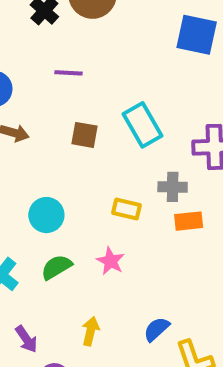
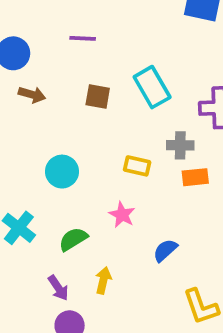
green semicircle: (56, 267) -> (73, 239), moved
blue semicircle: (157, 329) -> (165, 250), moved
purple arrow: (26, 339) -> (58, 288), moved

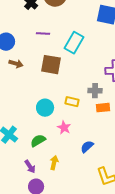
cyan rectangle: (152, 87) -> (74, 43), moved, turned 60
brown square: (98, 96) -> (51, 65), size x1.5
cyan circle: (62, 172) -> (45, 108), moved

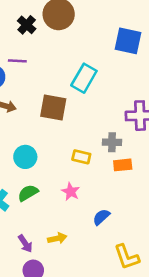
purple line: (43, 34) -> (17, 61), moved
cyan circle: (45, 108) -> (25, 157), moved
green semicircle: (38, 141) -> (28, 193), moved
yellow arrow: (54, 163) -> (57, 238), turned 64

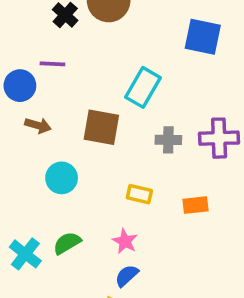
gray cross: (112, 142) -> (168, 140), moved
cyan circle: (25, 157) -> (62, 178), moved
blue semicircle: (101, 217) -> (127, 276), moved

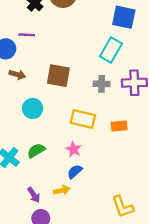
cyan rectangle: (143, 87) -> (111, 50), moved
yellow rectangle: (139, 194) -> (83, 119), size x1.5

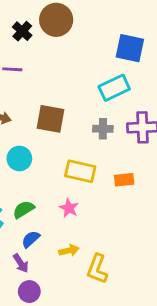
cyan rectangle: (111, 50) -> (114, 88), turned 35
blue semicircle: (75, 172) -> (31, 239), moved
yellow arrow: (62, 190) -> (69, 250), moved
yellow L-shape: (123, 207) -> (97, 269), moved, turned 40

